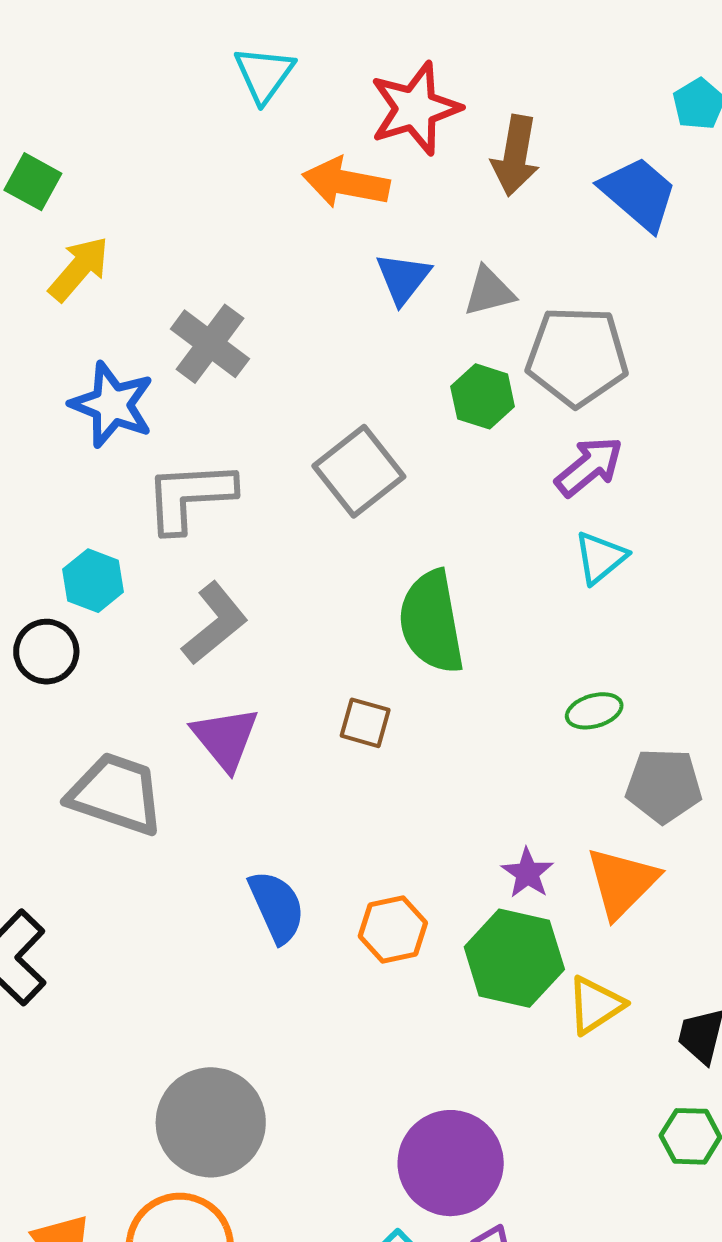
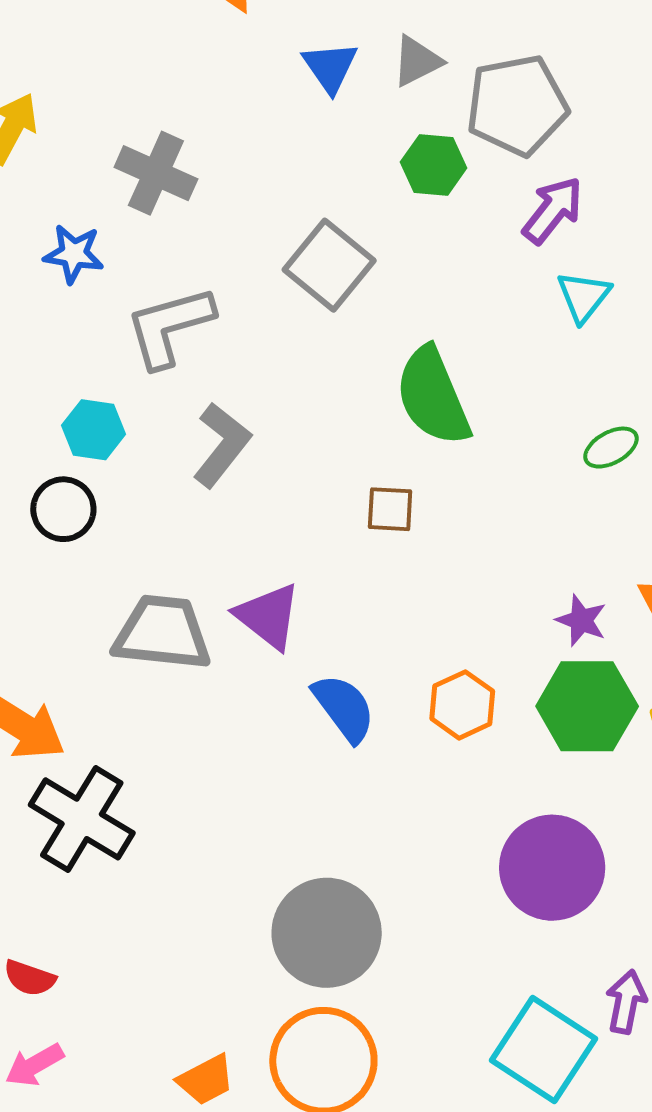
blue star: (112, 405) -> (74, 254), size x0.7
purple triangle: (225, 738) -> (268, 616), moved
purple circle: (451, 1163) -> (552, 868), moved

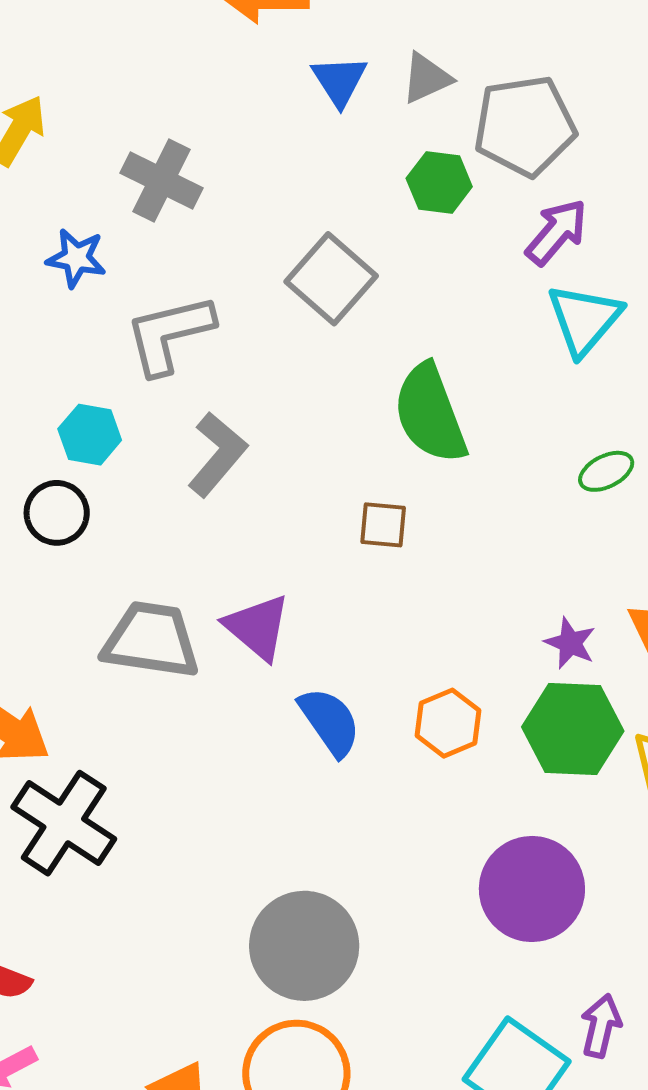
cyan triangle: (584, 297) -> (584, 319), size x1.4

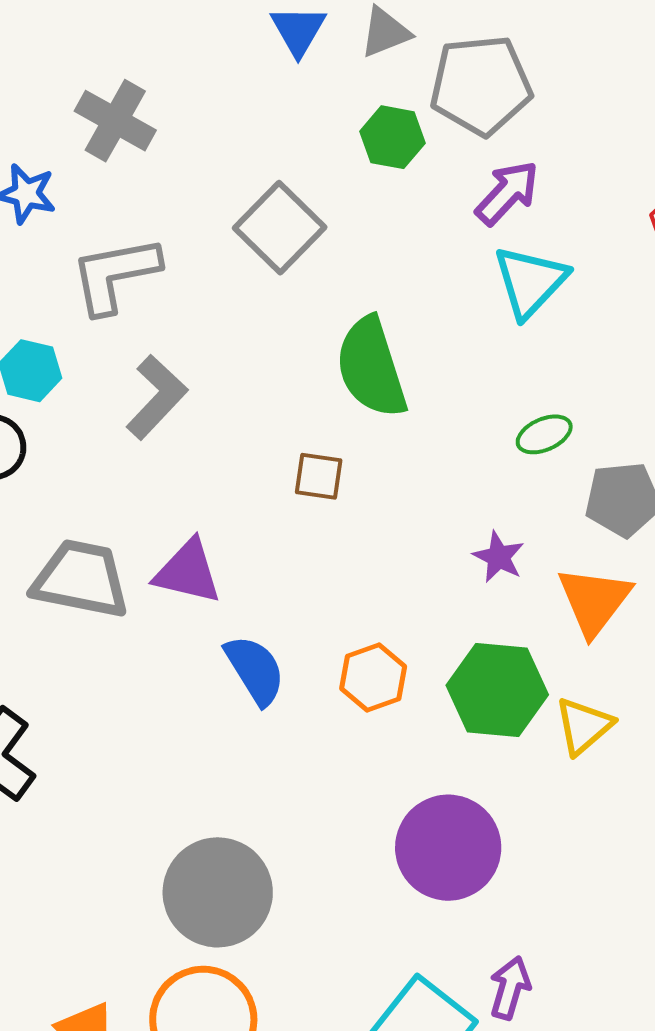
purple triangle: (257, 627) -> (188, 572), turned -30
purple star: (570, 643) -> (499, 557), moved

